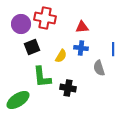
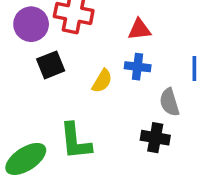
green L-shape: (42, 77) -> (75, 141), moved
black cross: (68, 88) -> (155, 138), moved

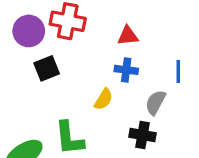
yellow semicircle: (102, 81) -> (103, 99), moved
gray semicircle: (169, 102) -> (155, 102), turned 45

